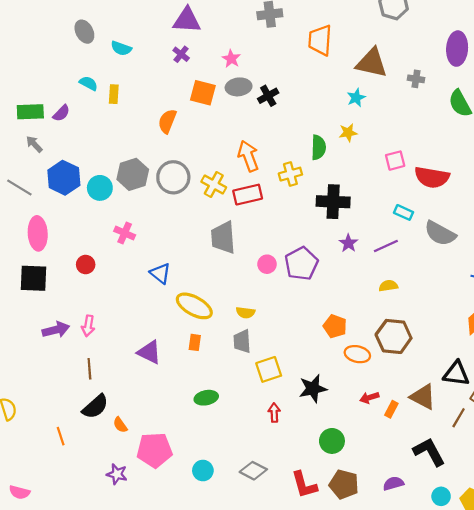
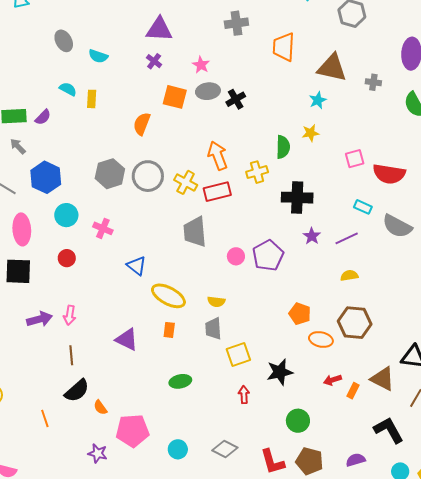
cyan circle: (100, 188) -> (66, 215), moved

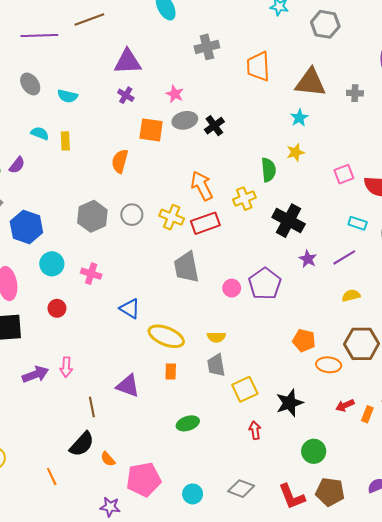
gray circle: (148, 176) -> (132, 215), size x0.7
black cross: (297, 198) -> (289, 221), turned 32
brown line: (71, 355) -> (92, 407), moved

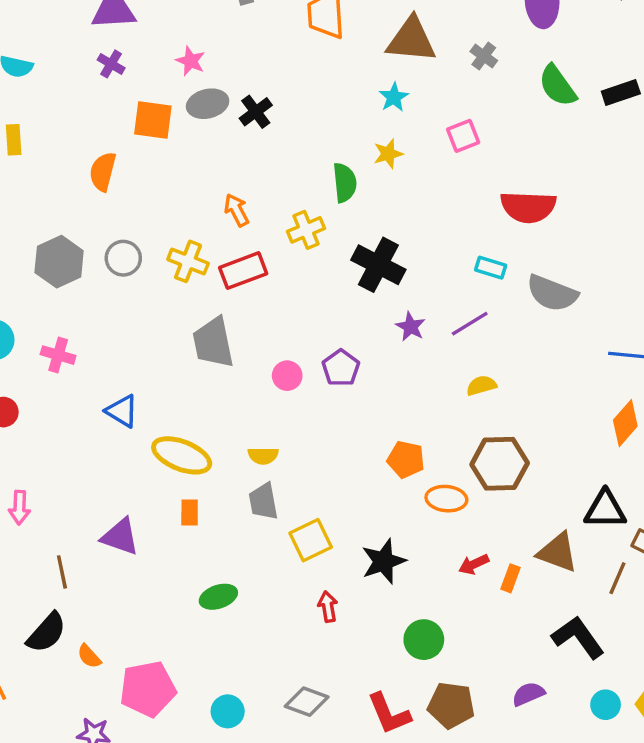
gray cross: (355, 93) -> (484, 56), turned 35
pink square: (344, 174) -> (463, 136), moved
orange arrow: (202, 186) -> (237, 210), size x0.7
purple pentagon: (265, 284) -> (341, 368), size x0.7

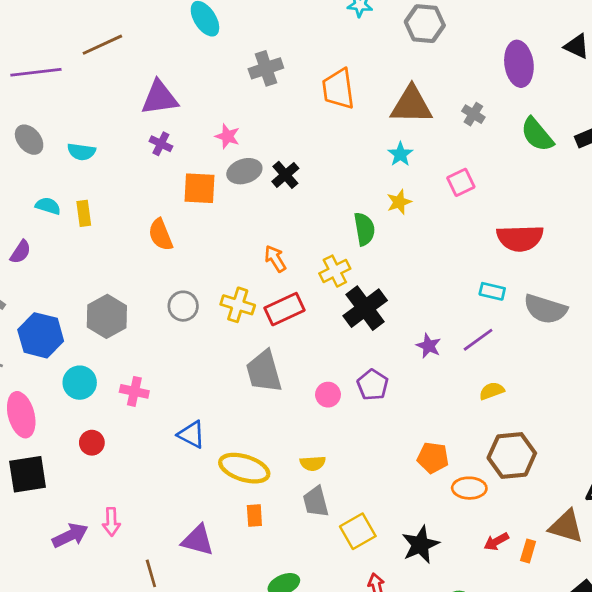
orange semicircle: (103, 172) -> (161, 235), turned -32
gray hexagon: (59, 262) -> (107, 316), moved
black cross: (378, 265) -> (365, 308), moved, turned 30

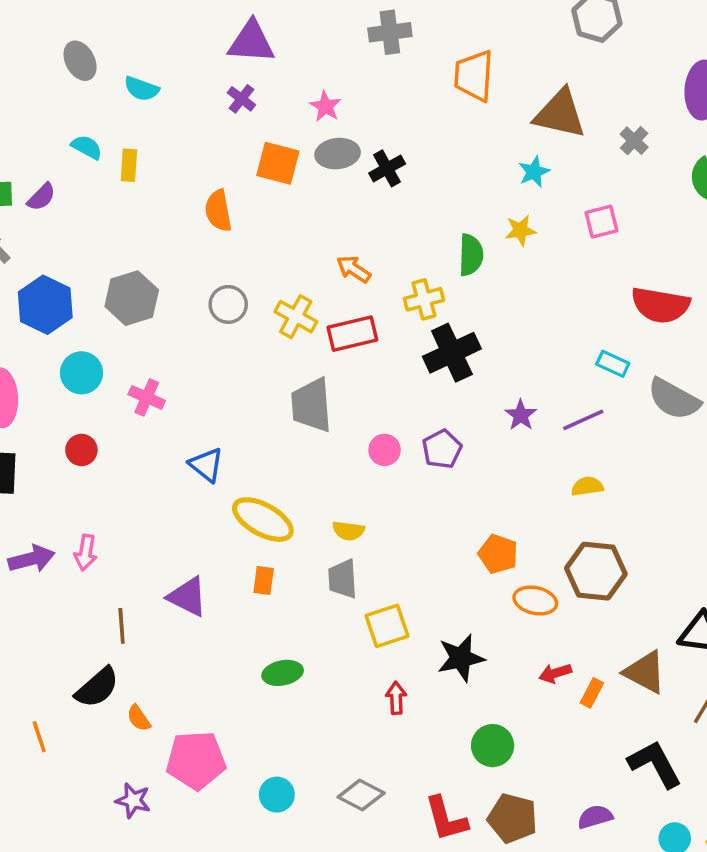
orange arrow: (275, 259) -> (354, 269), turned -36

